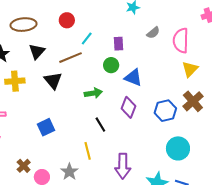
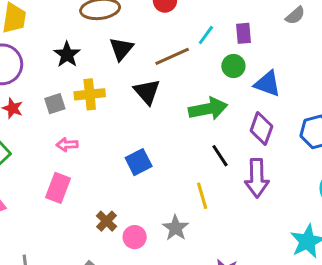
cyan line: (87, 39) -> (206, 35), moved
green arrow: (93, 93) -> (208, 109), size x1.4
purple arrow: (123, 166) -> (257, 178), moved

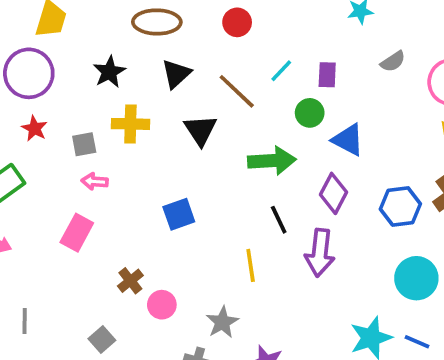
brown line: (172, 56) -> (237, 91), turned 60
gray square: (55, 104) -> (84, 144), moved
gray star: (175, 228) -> (222, 322), moved

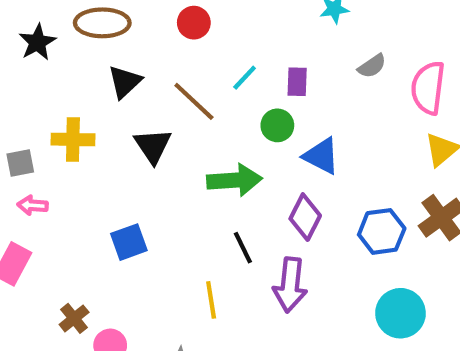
black star: (109, 72) -> (37, 42), moved

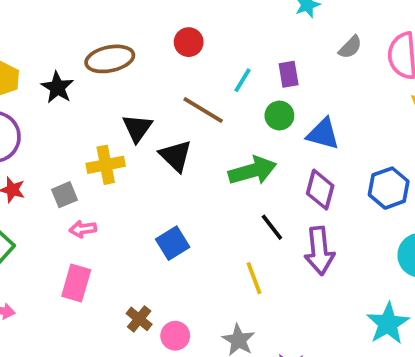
black triangle: (125, 82) -> (137, 128), moved

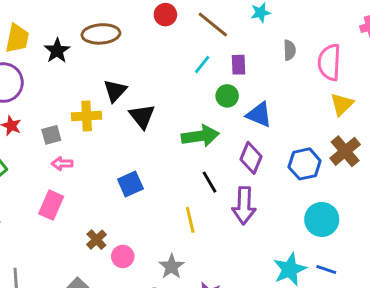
red circle: (189, 42) -> (165, 15), moved
gray semicircle: (350, 47) -> (289, 50), turned -54
brown line: (203, 110) -> (213, 25), moved

